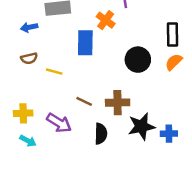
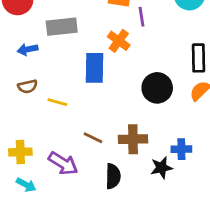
black star: (141, 126) -> (161, 168), size x0.7
blue cross: (169, 134) -> (181, 149), moved

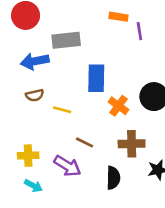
orange cross: (119, 41) -> (118, 106), moved
blue arrow: (28, 49) -> (35, 61), size x1.5
brown line: (93, 138) -> (84, 142), moved

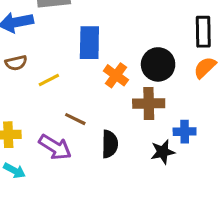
yellow line: (62, 110) -> (49, 80), turned -42
brown cross: (132, 144) -> (149, 103), moved
black semicircle: (113, 178) -> (110, 144), moved

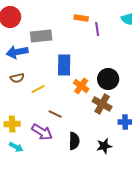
brown cross: (149, 103) -> (102, 104), turned 30
black semicircle: (110, 144) -> (74, 141), moved
black star: (163, 152) -> (104, 146), moved

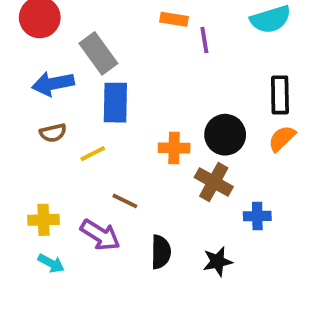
gray rectangle: (41, 36) -> (98, 53), turned 60
blue rectangle: (64, 65) -> (115, 103), moved
orange cross: (81, 86) -> (174, 148), turned -35

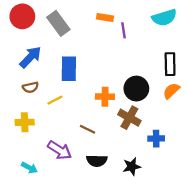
gray rectangle: (98, 53) -> (58, 23), moved
blue arrow: (53, 84) -> (30, 57), turned 145
brown line: (125, 201) -> (87, 129), moved
yellow cross: (44, 220) -> (25, 122), moved
black semicircle: (161, 252) -> (97, 161), turned 90

